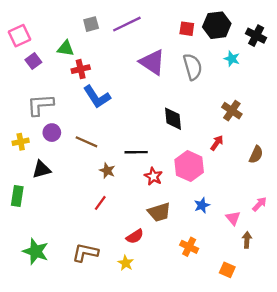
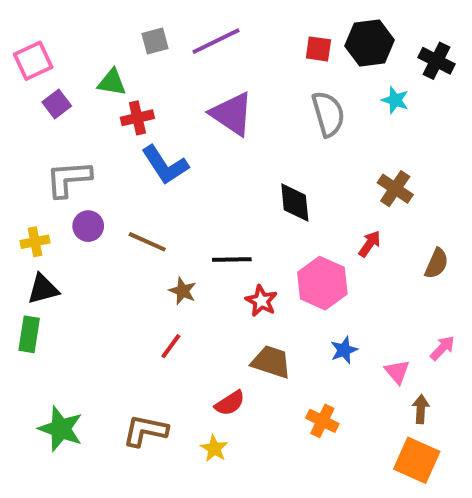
purple triangle: (152, 62) -> (232, 114), moved
black triangle: (41, 169) -> (43, 289), moved
brown trapezoid: (159, 212) -> (271, 362), turned -145
orange square: (227, 270) -> (417, 460), moved, size x1.6

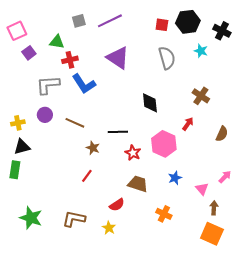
gray L-shape: (69, 179) -> (48, 85), moved

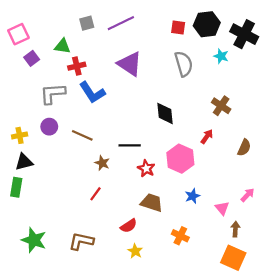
black cross: (222, 31) -> (244, 34), size x1.4
yellow star: (109, 228) -> (135, 251), moved

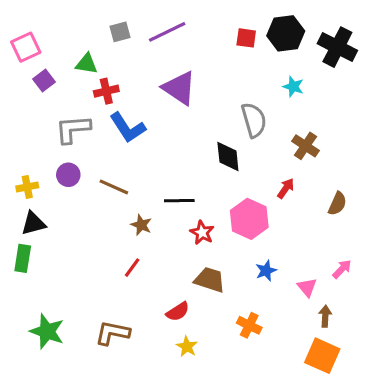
cyan star: (221, 56) -> (293, 87), moved
gray semicircle: (184, 64) -> (254, 120), moved

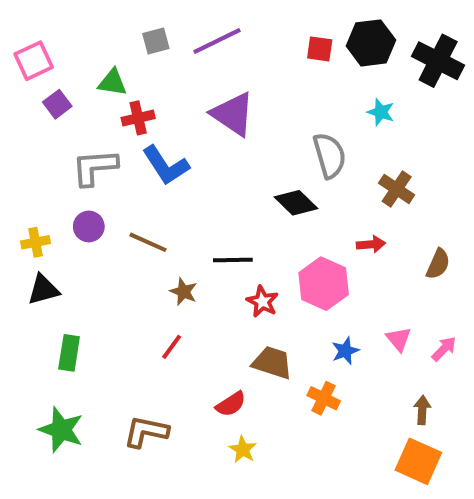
black diamond: (228, 157) -> (296, 203), turned -40
red arrow: (286, 188) -> (371, 244), turned 50
green rectangle: (23, 258) -> (69, 353), moved
pink triangle: (307, 287) -> (399, 339), moved
orange cross: (249, 325) -> (324, 398), moved

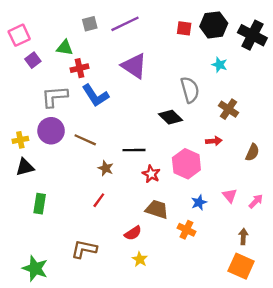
purple circle: (89, 226) -> (51, 131), size x1.5
green star: (61, 430) -> (35, 268), moved

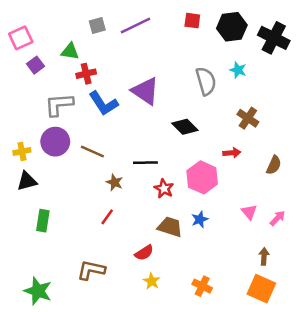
red square: (184, 28) -> (192, 21), moved
purple triangle: (134, 66) -> (145, 91), moved
gray semicircle: (190, 90) -> (206, 81), moved
blue star: (199, 202) -> (200, 219), moved
orange cross: (186, 230) -> (202, 286), moved

